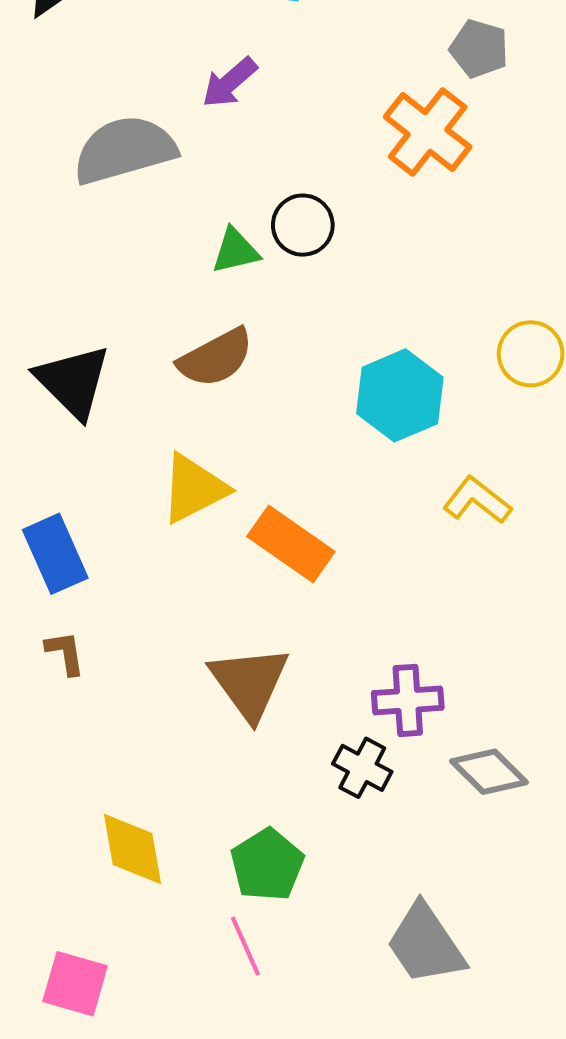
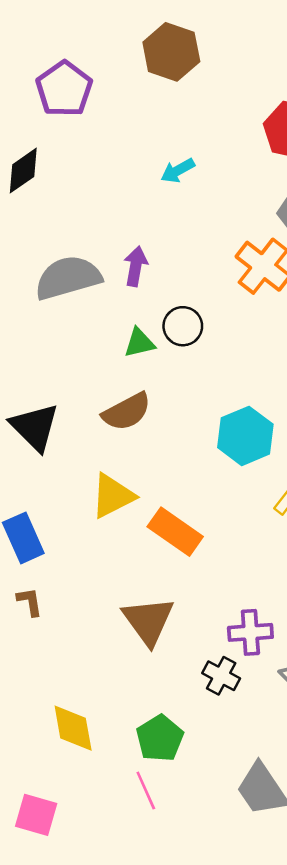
purple arrow: (230, 82) -> (136, 266), moved, turned 141

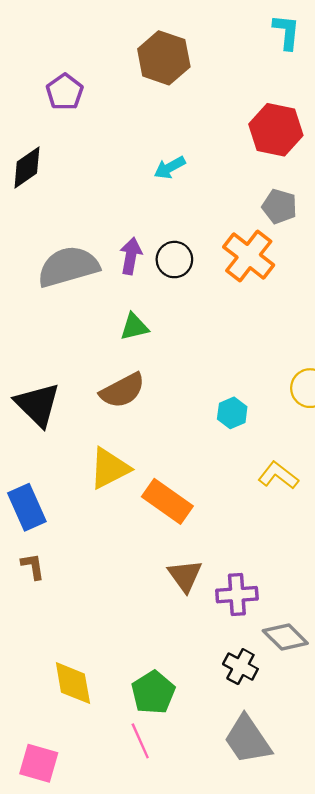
purple pentagon: (64, 89) -> (65, 92), size x0.7
black circle: (183, 326) -> (174, 260), moved
cyan hexagon: (245, 436) -> (232, 413), size x0.6
brown triangle: (148, 621) -> (185, 576), moved, size x0.7
black cross: (221, 676) -> (240, 667), moved

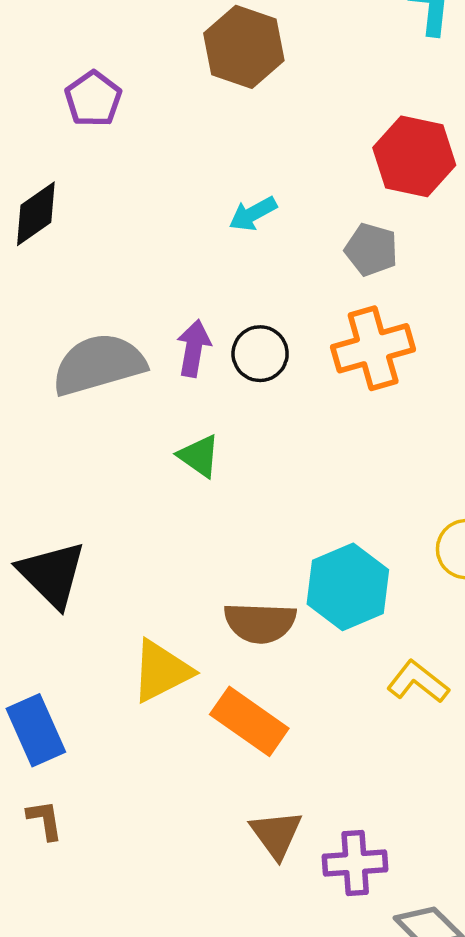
gray pentagon: (279, 206) -> (371, 250), moved
orange cross: (249, 256) -> (373, 348), turned 36
green triangle: (134, 327) -> (199, 456), turned 48
brown semicircle: (122, 390) -> (260, 623), moved, turned 30
cyan hexagon: (232, 413) -> (348, 587), size x1.8

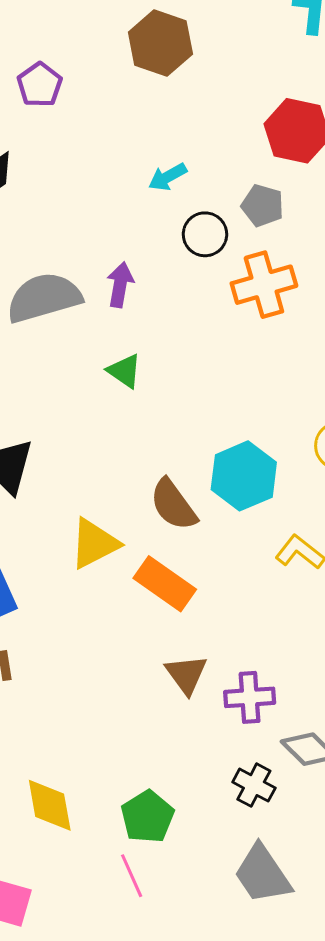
black circle: (260, 354) -> (205, 234), moved
brown semicircle: (260, 623) -> (173, 505), turned 52

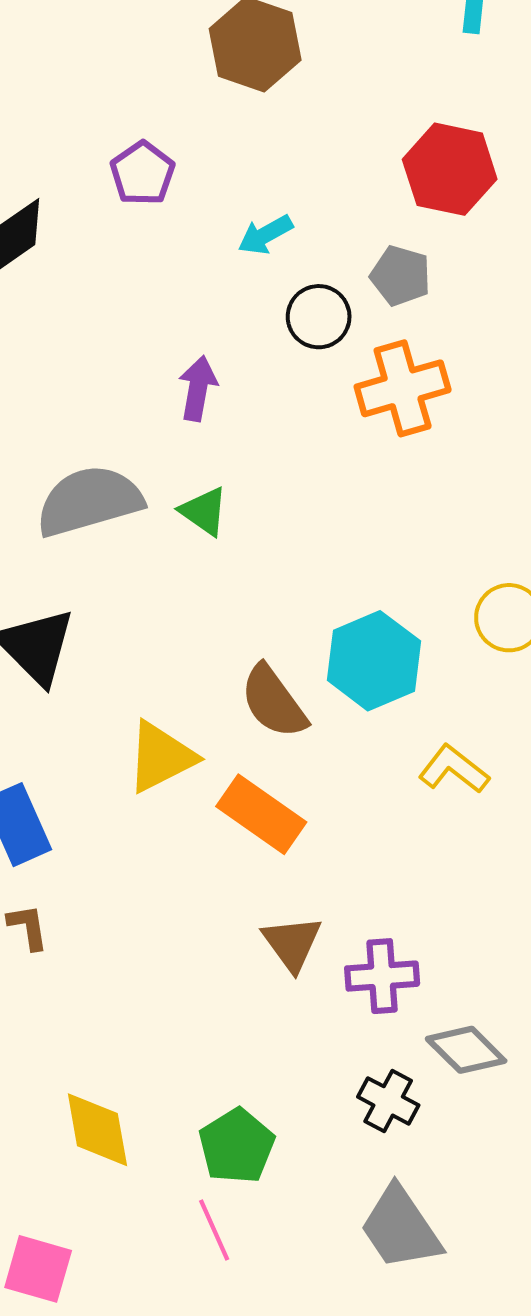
purple pentagon: (40, 85) -> (142, 173), moved
gray semicircle: (44, 298) -> (89, 501), moved

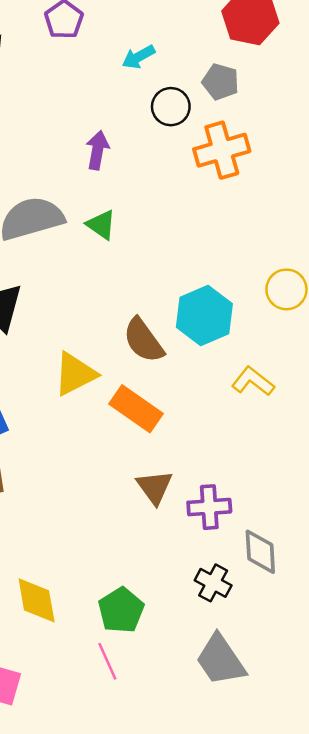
gray diamond: (466, 1050) -> (260, 552), turned 42

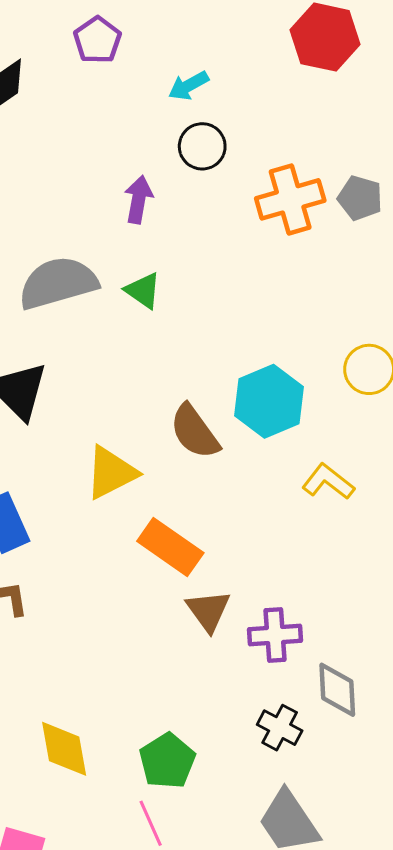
gray pentagon: (221, 82) -> (360, 198), moved
black circle: (171, 107) -> (202, 146), moved
orange rectangle: (136, 409) -> (170, 547), moved

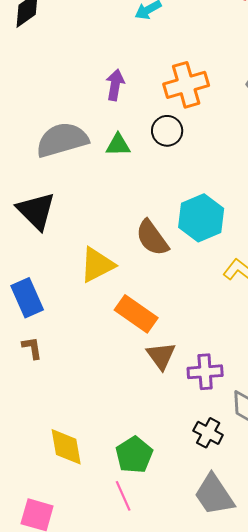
black circle: (202, 146) -> (167, 131), moved
orange cross: (290, 199) -> (186, 85), moved
green triangle: (143, 291) -> (118, 145), turned -36

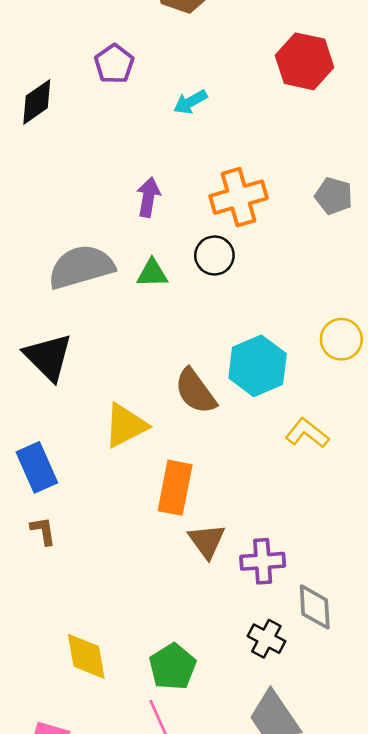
orange rectangle: (136, 314) -> (175, 488), turned 66

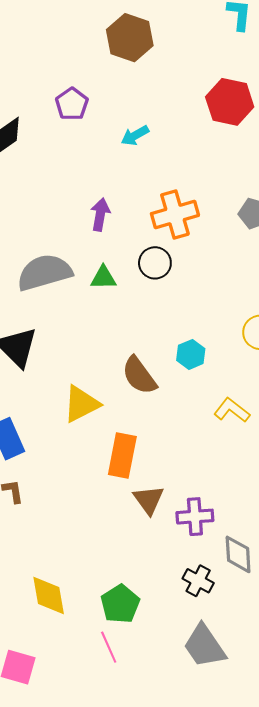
cyan hexagon: (258, 366) -> (191, 354), size x0.6

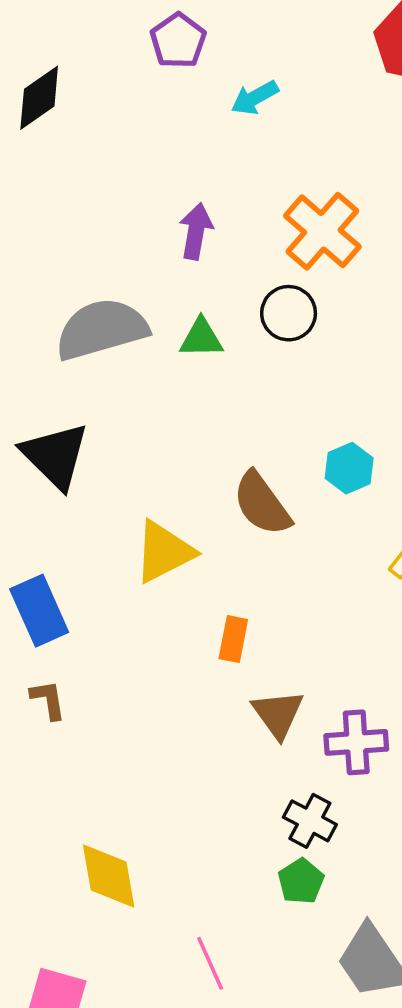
purple pentagon: (72, 104) -> (178, 41), moved
orange cross: (175, 214) -> (322, 231), turned -33
orange rectangle: (122, 456) -> (233, 639), size x0.6
black cross: (198, 581) -> (310, 821), moved
green pentagon: (120, 604) -> (301, 881), moved, size x0.7

